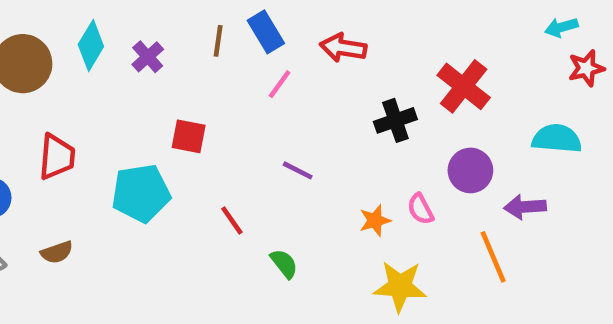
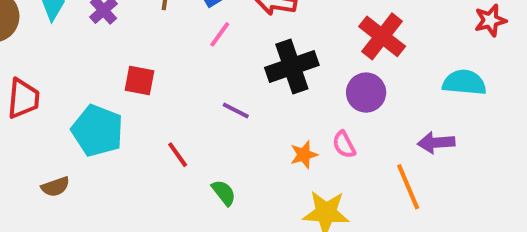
black cross: (395, 120) -> (292, 66), moved, size x1.4
purple circle: (470, 170) -> (366, 93), moved
cyan pentagon: (141, 193) -> (97, 131), turned 30
brown semicircle: (57, 252) -> (55, 187), moved

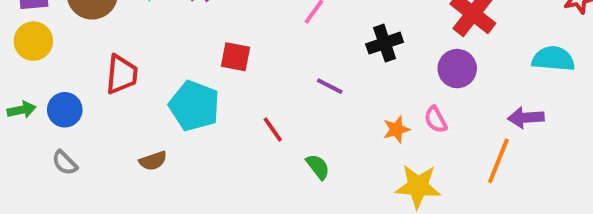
black cross: (292, 66) -> (385, 43), size x0.7
orange line: (408, 187) -> (498, 161), turned 45

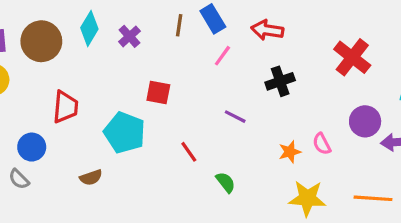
purple circle: (457, 69) -> (365, 121), moved
blue circle: (65, 110) -> (32, 147), moved
orange line: (498, 161) -> (373, 198), moved, turned 72

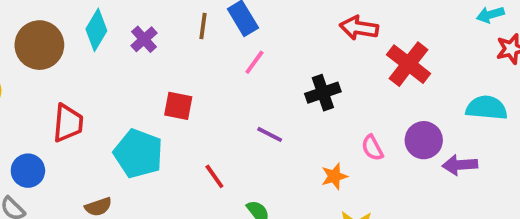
red arrow: (267, 30) -> (359, 28), moved
pink semicircle: (322, 144) -> (372, 148), moved

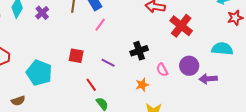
black cross: (323, 93) -> (139, 51), moved
red square: (178, 106) -> (76, 56), moved
red line: (214, 176) -> (91, 85), moved

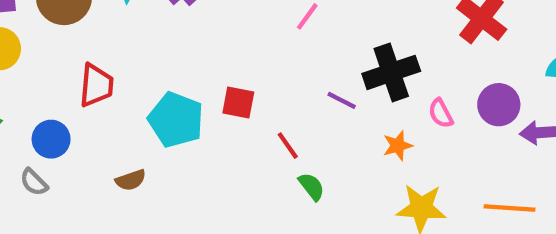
black cross: (139, 51) -> (391, 72), size x1.4
red square: (76, 56) -> (238, 103), moved
purple line: (108, 63) -> (342, 100), moved

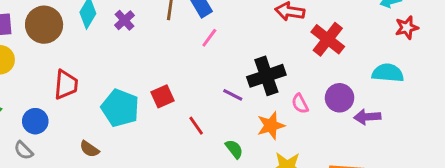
red square: (238, 103) -> (163, 96), turned -35
orange star: (398, 146) -> (271, 126), size x1.4
brown semicircle: (131, 180) -> (89, 149), turned 54
green semicircle: (312, 186) -> (234, 149), moved

